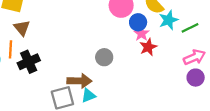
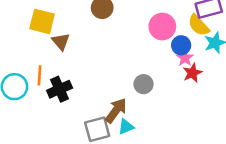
brown triangle: (22, 28) -> (61, 42), moved
brown arrow: (79, 81) -> (116, 110), turned -55

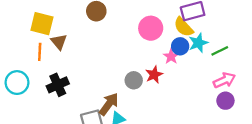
blue circle: (181, 45) -> (180, 46), moved
red star: (192, 73) -> (154, 75), moved
orange line: (40, 75) -> (40, 52), moved

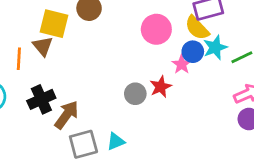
yellow square: (42, 24) -> (54, 24), moved
brown arrow: (109, 104) -> (67, 115), moved

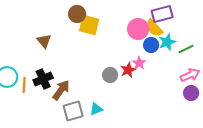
yellow square: (54, 24) -> (89, 25), moved
pink circle: (156, 29) -> (138, 29), moved
orange line: (19, 59) -> (24, 85), moved
pink star: (182, 64) -> (139, 63), moved

